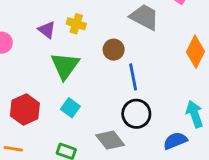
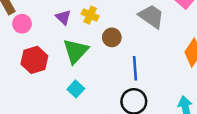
brown circle: (114, 50) -> (112, 37), moved
red hexagon: (25, 109) -> (34, 60), moved

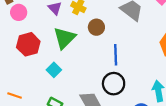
cyan square: (76, 89) -> (54, 70), moved

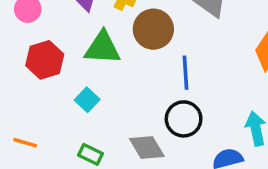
brown circle: (96, 27) -> (153, 29), size x1.5
green triangle: (65, 38) -> (103, 48), turned 50

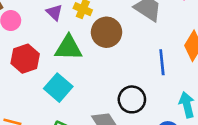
blue line: (186, 73) -> (162, 62), moved
cyan square: (87, 100) -> (58, 88), size x1.5

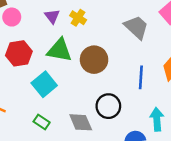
brown circle: (107, 32) -> (94, 60), moved

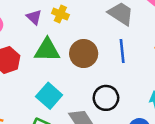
blue line: (141, 77) -> (122, 51), moved
cyan square: (44, 84) -> (49, 96), moved

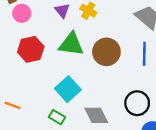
black circle: (106, 98) -> (137, 103), moved

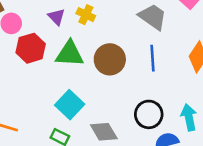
red hexagon: (31, 49) -> (31, 48), moved

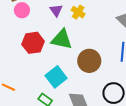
red hexagon: (31, 48) -> (33, 43), moved
brown circle: (110, 59) -> (89, 61), moved

